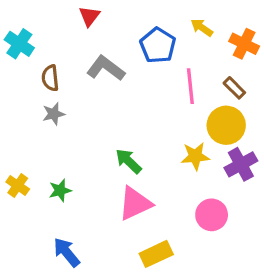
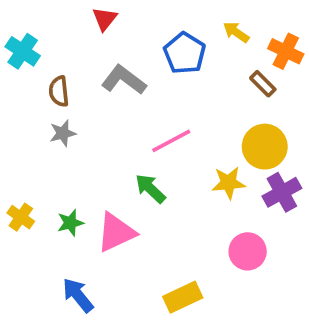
pink line: (190, 86) -> (171, 141), moved, turned 68
brown rectangle: (234, 88) -> (263, 84), moved
pink triangle: (135, 203) -> (116, 232), moved

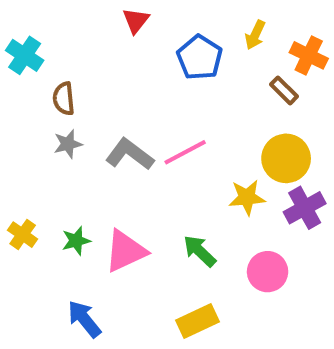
red triangle: (105, 19) -> (136, 20), moved
yellow arrow: (236, 32) -> (255, 35), turned -100
gray L-shape: (124, 80) -> (130, 154), moved
green arrow: (150, 189) -> (200, 251), moved

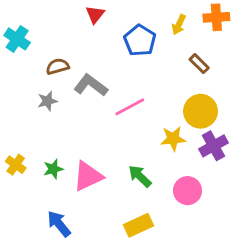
orange cross: (309, 55) -> (216, 17), moved, turned -30
brown semicircle: (64, 99) -> (58, 66), moved, turned 80
gray L-shape: (130, 154) -> (91, 85), moved

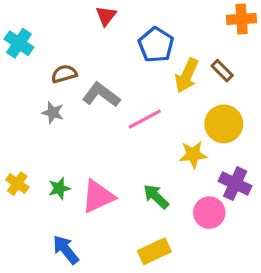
yellow arrow: (179, 25) -> (187, 75), moved, size x1.5
gray star: (47, 101) -> (53, 113), turned 30
purple cross: (214, 146) -> (235, 184), moved, turned -36

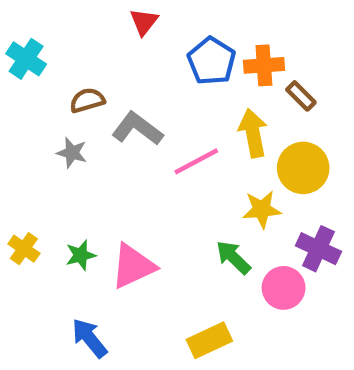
orange cross: (242, 19) -> (264, 65), moved
yellow arrow: (187, 75) -> (253, 133), moved, turned 144
green arrow: (156, 196) -> (233, 257), moved

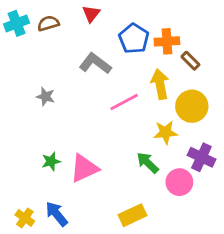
cyan cross: (26, 59) -> (17, 23), moved, turned 35
brown semicircle: (87, 100) -> (48, 23), moved
gray L-shape: (137, 129) -> (95, 63), moved
yellow cross: (24, 249) -> (25, 218), moved

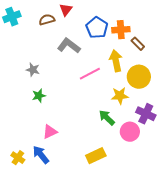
brown semicircle: (48, 23) -> (47, 20), moved
green star: (51, 161) -> (39, 96), moved
pink triangle: (84, 168) -> (50, 132), moved, size x0.7

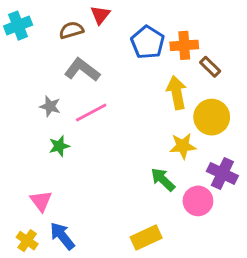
gray L-shape: (69, 46) -> (82, 70), moved
pink line: (90, 74) -> (91, 112), moved
pink triangle: (50, 132) -> (41, 201), moved, turned -42

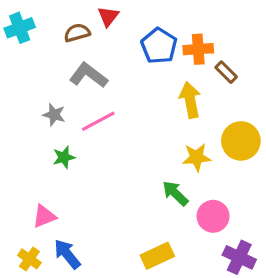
yellow circle: (212, 117) -> (241, 141), moved
purple cross: (222, 173) -> (239, 257), moved
pink triangle: (41, 201) -> (44, 216), turned 45

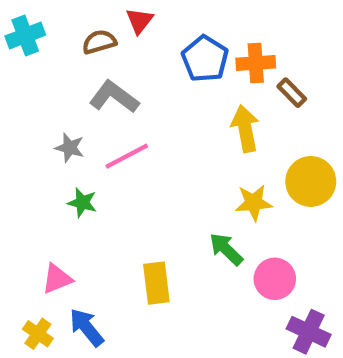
green star: (64, 157) -> (82, 203), turned 30
yellow rectangle: (157, 256) -> (156, 283), moved, turned -72

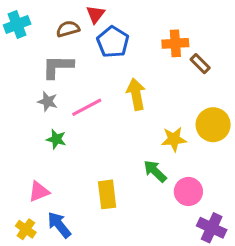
blue pentagon: (205, 59) -> (113, 42), moved
gray L-shape: (114, 97) -> (58, 67), moved, turned -36
yellow arrow: (245, 129) -> (136, 94), moved

